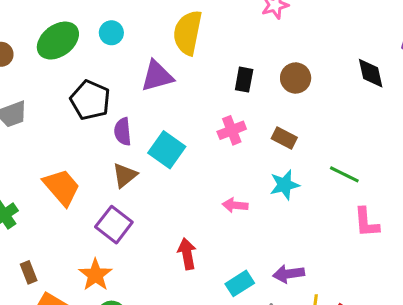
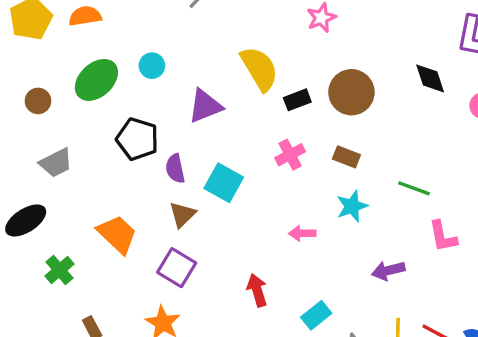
yellow semicircle: (188, 33) -> (259, 69), moved, turned 144
brown circle: (296, 78) -> (351, 92), size x1.4
black rectangle: (244, 80) -> (297, 100), turned 65
purple arrow: (289, 274) -> (388, 271), moved

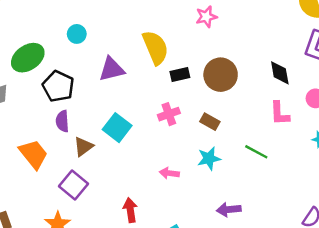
green ellipse: (96, 80) -> (28, 58), moved
purple semicircle: (175, 169) -> (62, 121), moved
pink L-shape: (443, 236) -> (280, 113), moved

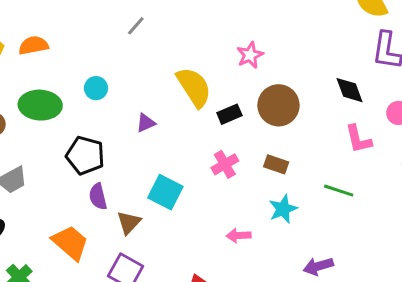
pink star: (206, 17) -> (250, 55), moved
green ellipse: (28, 58) -> (40, 105), moved, turned 48
purple triangle: (112, 69) -> (146, 123), size x0.6

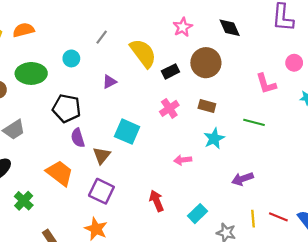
gray line: (136, 26) -> (102, 37), moved
black diamond: (350, 90) -> (230, 28), moved

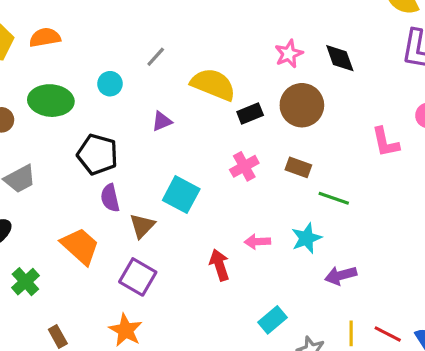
pink star: (183, 27) -> (289, 54), moved
yellow semicircle: (143, 53) -> (213, 84), turned -36
green line: (254, 122) -> (334, 198), moved
cyan star: (214, 138) -> (306, 238), moved
red arrow: (156, 201) -> (219, 265), moved

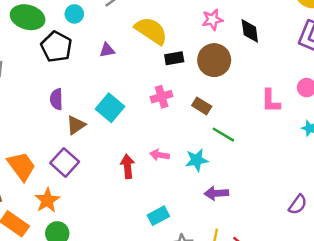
black pentagon: (97, 154) -> (56, 47), moved
orange trapezoid: (80, 246) -> (21, 166), moved

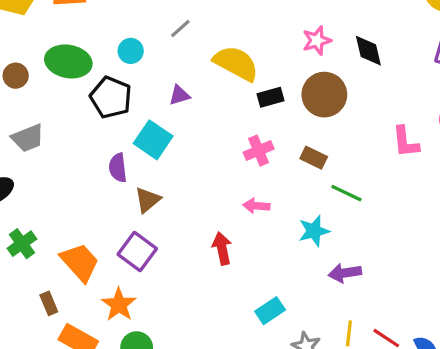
cyan square: (110, 108) -> (153, 140), moved
pink arrow: (160, 155) -> (256, 206), moved

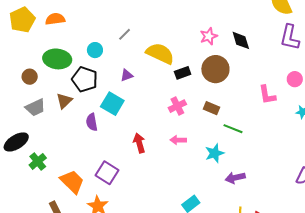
brown circle: (16, 76) -> (30, 77), moved
brown triangle: (147, 200) -> (64, 101), moved
green cross: (22, 244) -> (38, 161), moved
red arrow: (222, 248) -> (139, 143), moved

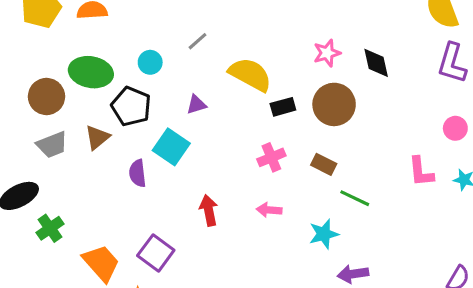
brown circle: (30, 77) -> (46, 97), size x1.5
pink L-shape: (267, 95) -> (421, 172), moved

